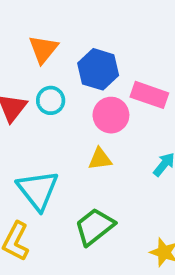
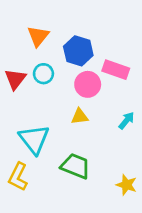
green trapezoid: (95, 227) -> (76, 166), turned 60

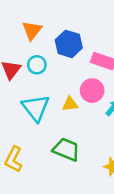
pink circle: (88, 84) -> (92, 91), moved
cyan triangle: (34, 139) -> (36, 108), moved

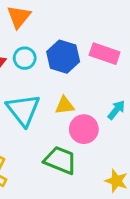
blue hexagon: (69, 44) -> (63, 57), moved
pink circle: (92, 91) -> (84, 129), moved

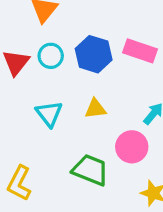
cyan triangle: (23, 110) -> (49, 114), size x0.7
pink circle: (84, 129) -> (132, 147), moved

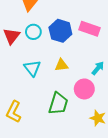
green trapezoid: (90, 170) -> (58, 104), turned 85

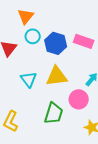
cyan circle: (33, 32) -> (33, 36), moved
yellow triangle: (61, 65) -> (57, 76), size x1.6

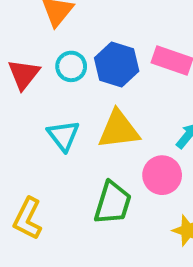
cyan circle: (33, 36) -> (71, 66), moved

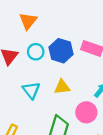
yellow triangle: (119, 130) -> (62, 87), size x0.7

